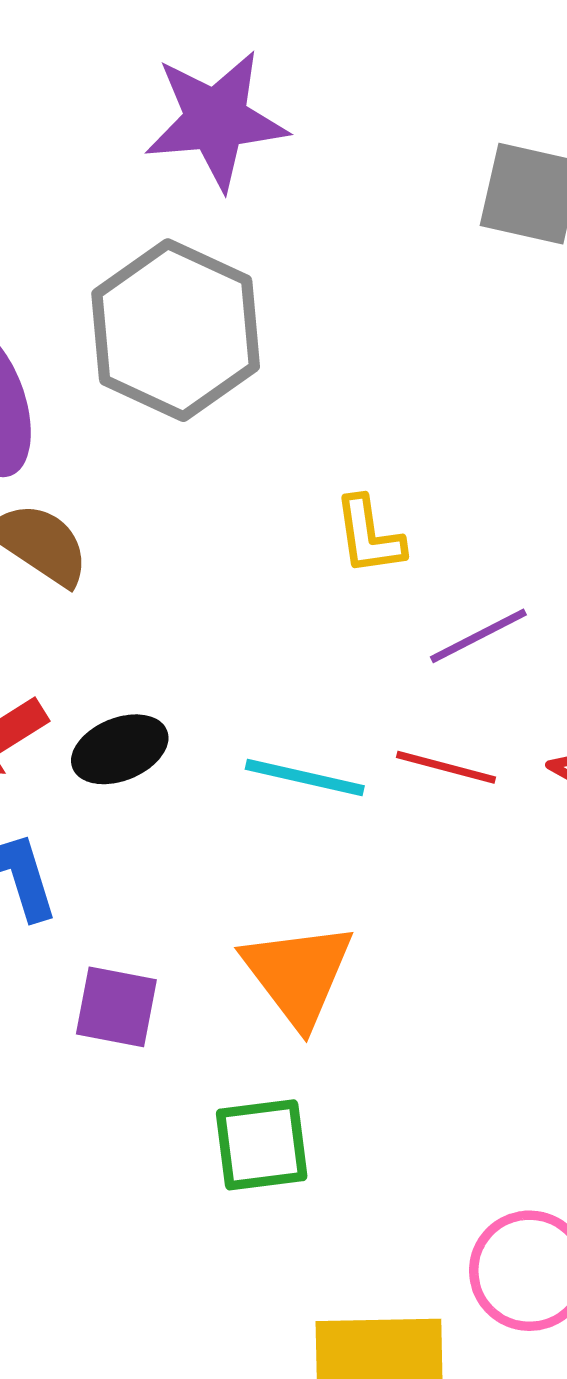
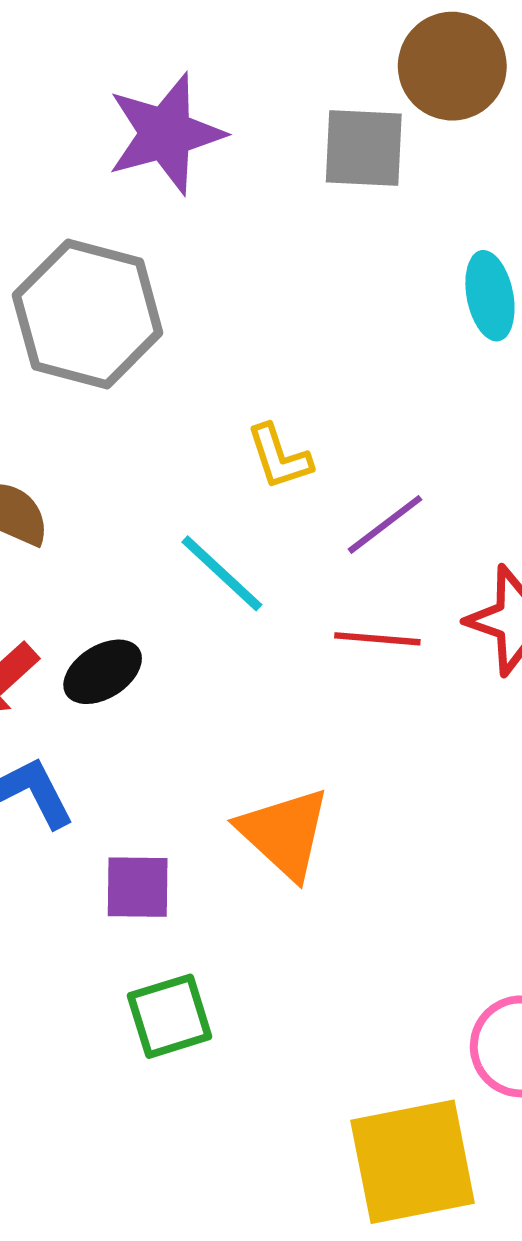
purple star: (216, 120) -> (166, 134), moved
cyan line: (305, 778) -> (222, 573), moved, turned 40
green square: (262, 1145) -> (170, 1016), moved

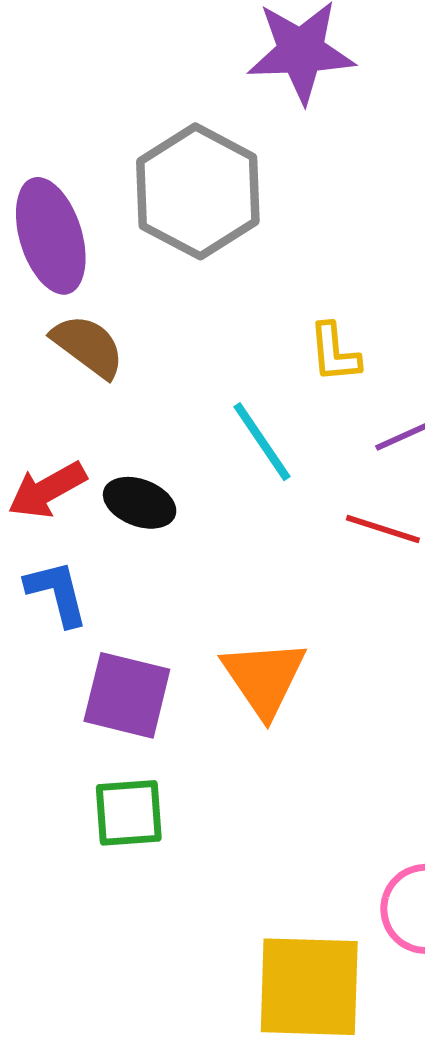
black ellipse: (103, 672) -> (140, 503), turned 40
purple square: (138, 887) -> (127, 695), size x1.4

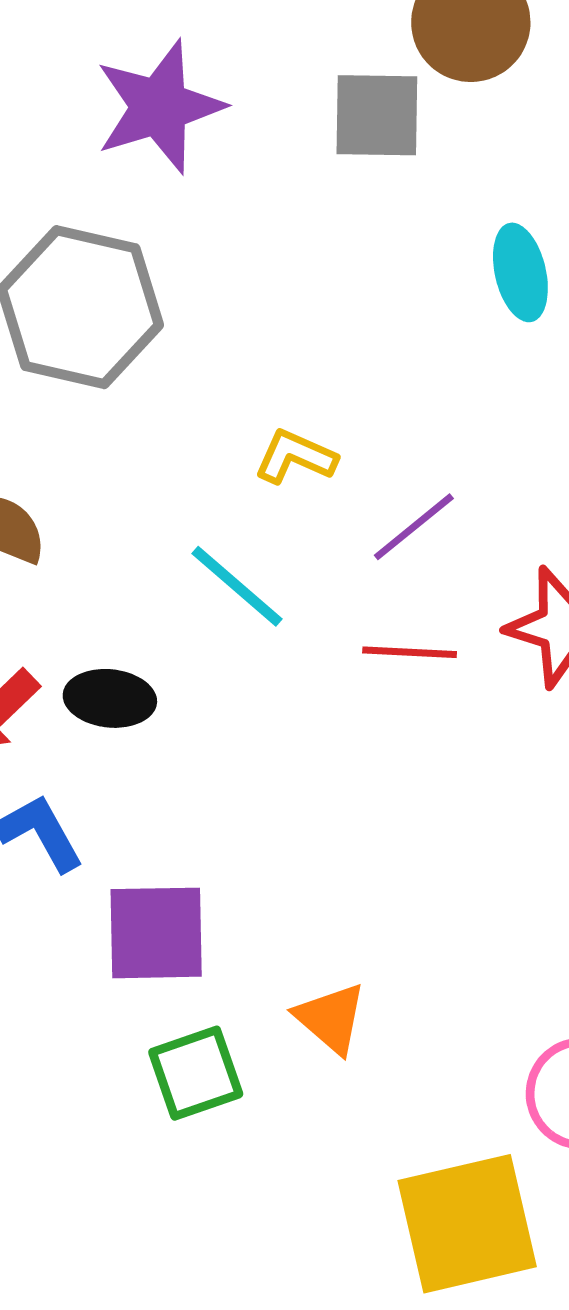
yellow L-shape: (334, 353) -> (295, 457), turned 134
orange triangle: (264, 678) -> (331, 1018), moved, size x0.7

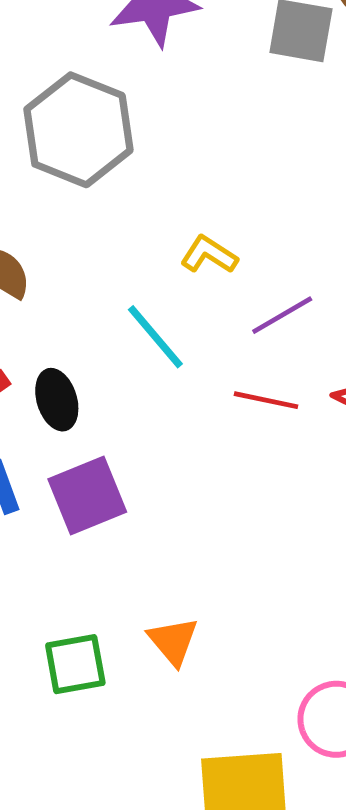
black ellipse: (110, 698) -> (57, 400), turned 58
purple square: (156, 933) -> (87, 495), moved, turned -30

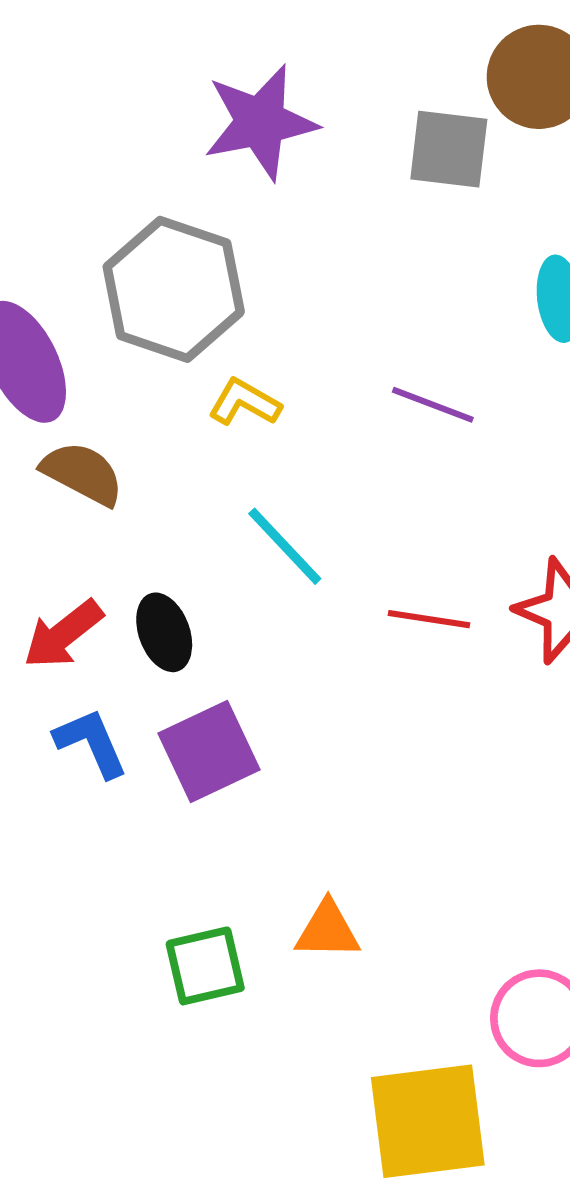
yellow L-shape: (209, 255) -> (245, 402), moved
purple line: (282, 315) -> (433, 405), moved, turned 54
orange triangle: (173, 641) -> (328, 930), turned -46

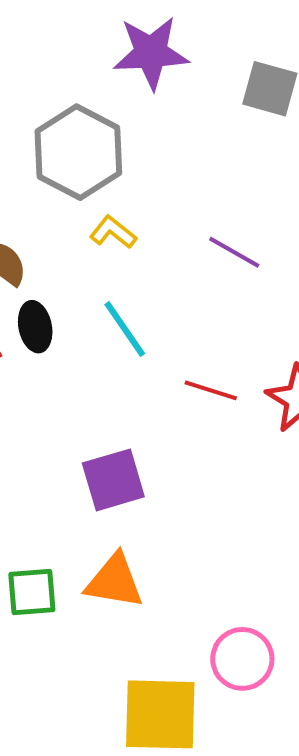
black ellipse: (164, 632) -> (35, 327), moved
purple square: (209, 752) -> (113, 480), moved
orange triangle: (328, 930) -> (114, 581), size x1.4

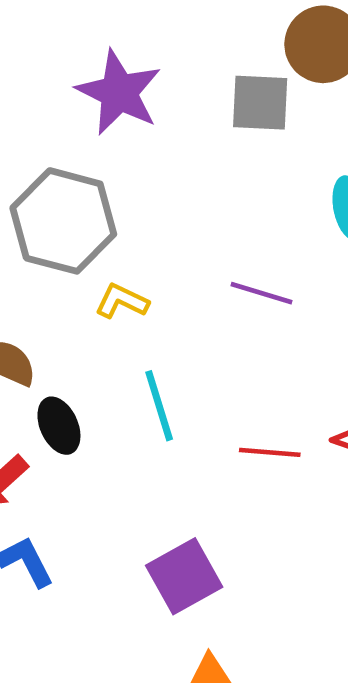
purple star: (151, 53) -> (119, 92), turned -30
cyan line: (125, 329) -> (159, 406), turned 30

